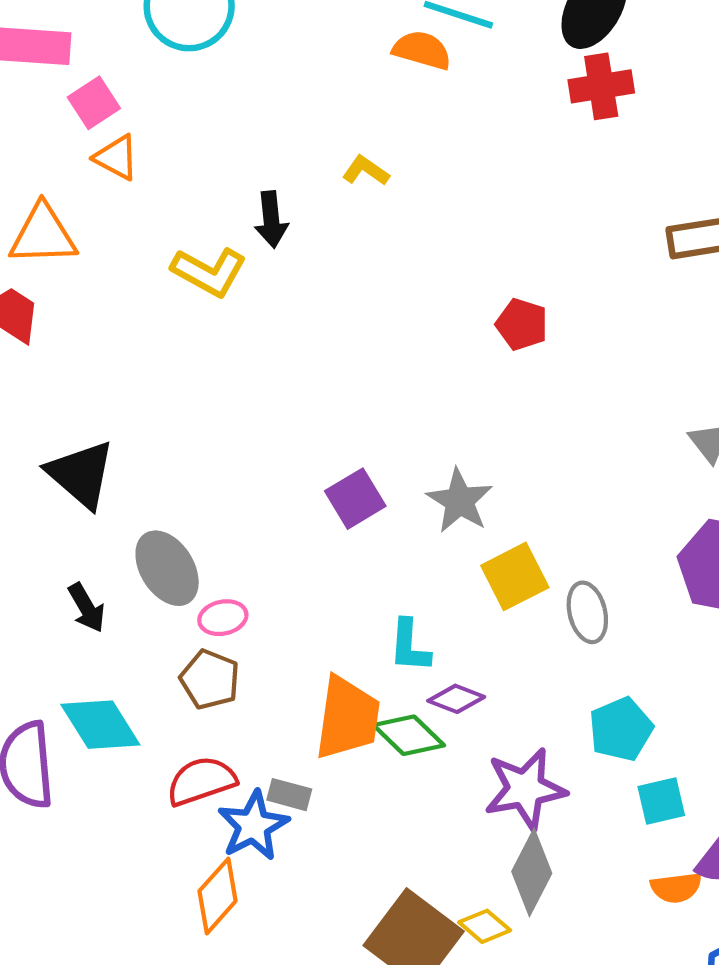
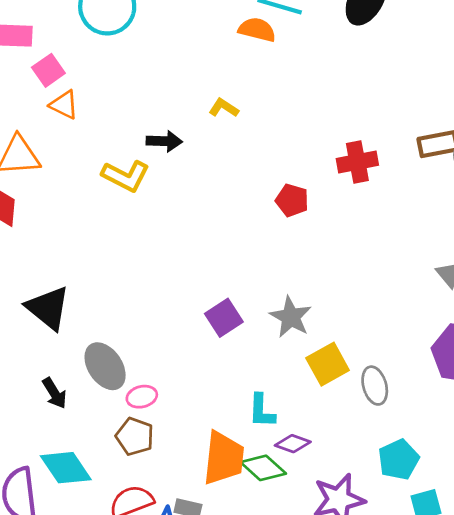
red cross: (601, 86) -> (357, 162), moved
black arrow: (271, 220) -> (164, 141), turned -80
red pentagon: (522, 324) -> (292, 200), moved

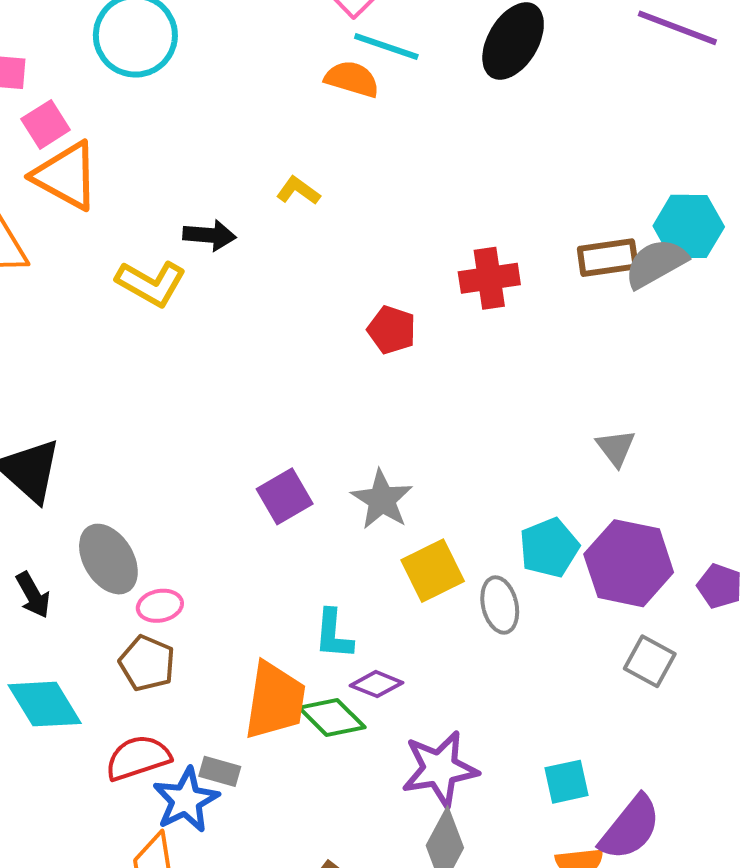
orange triangle: (64, 105) -> (66, 176), size x1.6
cyan pentagon: (399, 460) -> (549, 548), moved

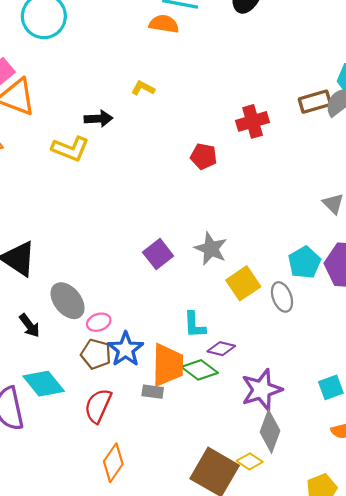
red semicircle: (138, 758) -> (98, 406), turned -40
gray rectangle: (220, 771) -> (153, 392), moved
blue star: (186, 800) -> (126, 349), moved

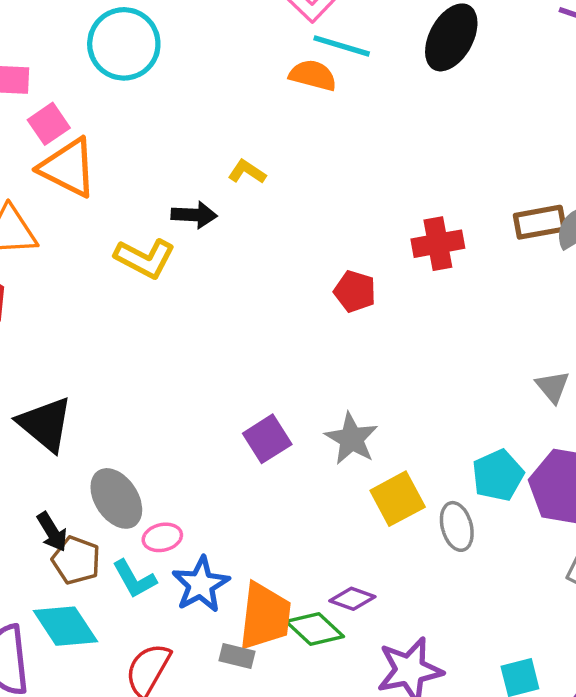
yellow L-shape: (143, 88) -> (247, 172), moved
cyan L-shape: (194, 325) -> (134, 579), moved, turned -32
brown pentagon: (96, 354) -> (76, 560), moved

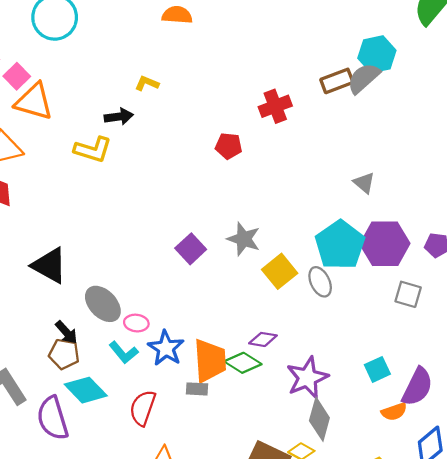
cyan pentagon: (498, 475) -> (340, 245), size x1.5
pink ellipse: (162, 537) -> (136, 323), turned 30
brown pentagon: (76, 560) -> (64, 354), moved

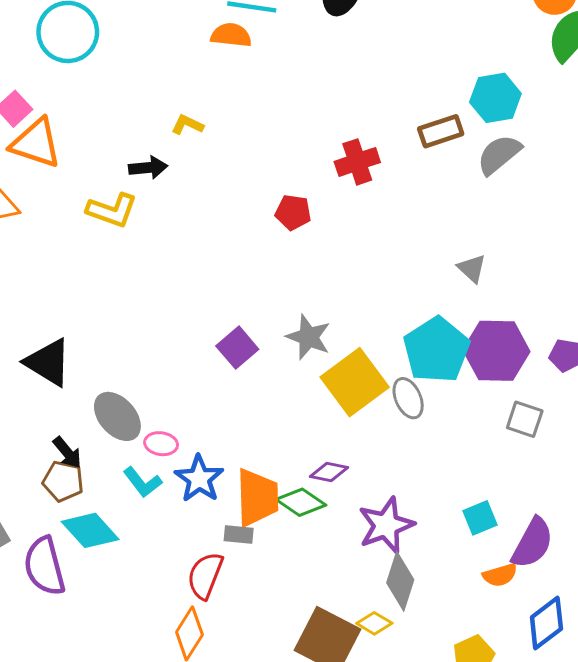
gray semicircle: (364, 78) -> (499, 154), moved
yellow square: (280, 271) -> (355, 382), size x1.4
red semicircle: (143, 408) -> (205, 576), moved

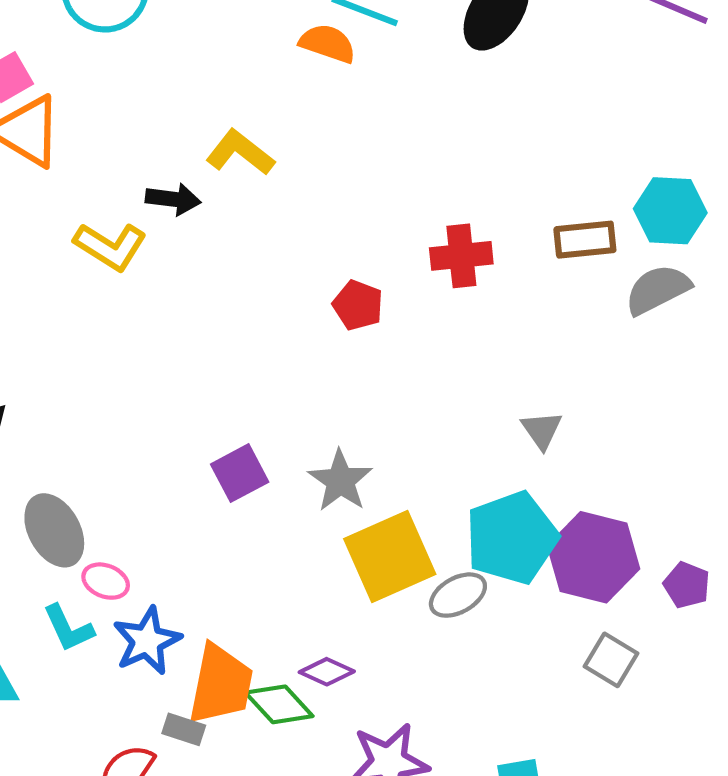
yellow L-shape: (187, 125) -> (240, 152), size x1.5
gray triangle: (472, 268) -> (542, 430), moved
gray ellipse: (408, 398) -> (458, 595), turned 72

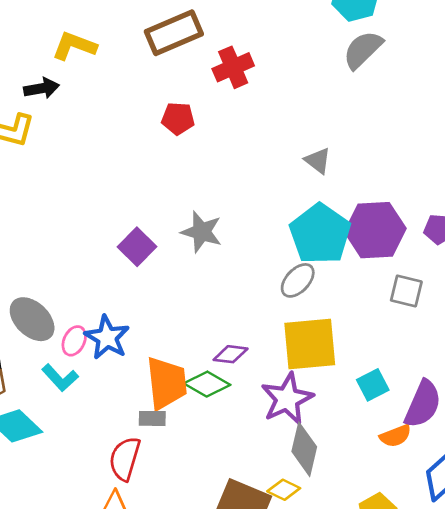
brown rectangle: (585, 240) -> (174, 33), moved, size x1.4
yellow square: (390, 557) -> (310, 344), moved, turned 36
pink ellipse: (106, 581) -> (74, 341), turned -68
blue star: (147, 641) -> (107, 337), moved

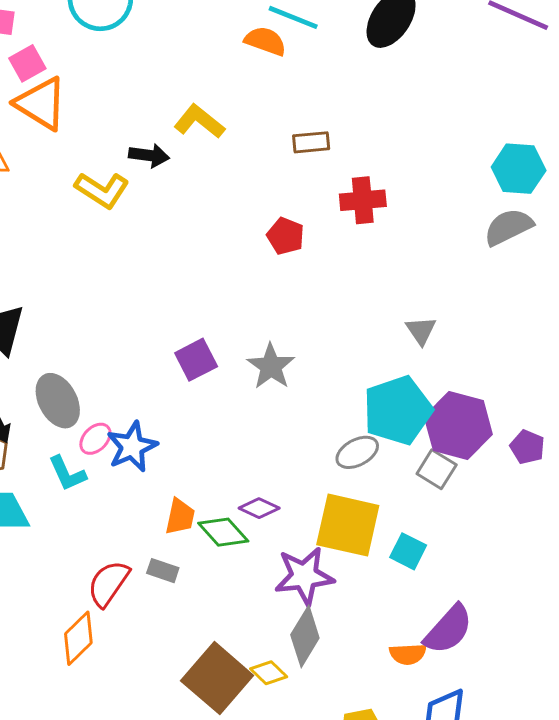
brown rectangle: (174, 33) -> (311, 142), size x0.6
gray square: (406, 291) -> (437, 469), moved
orange trapezoid: (167, 383) -> (180, 517), size x0.6
cyan square: (373, 385) -> (408, 551), moved, turned 36
gray rectangle: (152, 418) -> (163, 571), moved

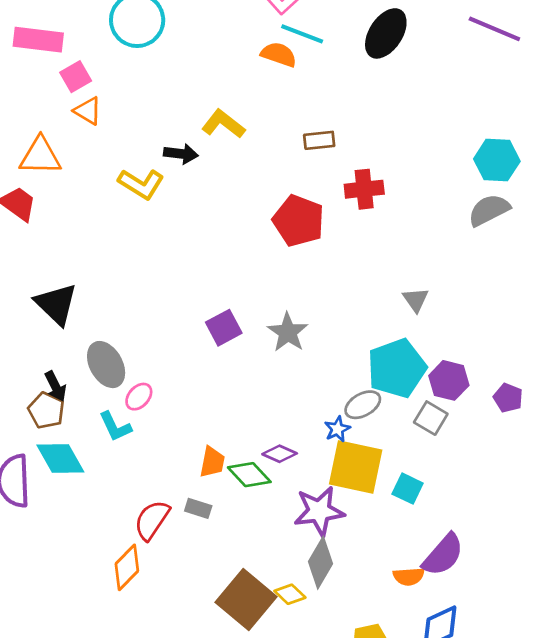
orange triangle: (41, 104) -> (88, 111), size x0.6
red pentagon: (285, 236) -> (299, 221), size x1.6
purple hexagon: (458, 426) -> (449, 380), size x0.7
blue star: (132, 447) -> (337, 429), moved, size x0.6

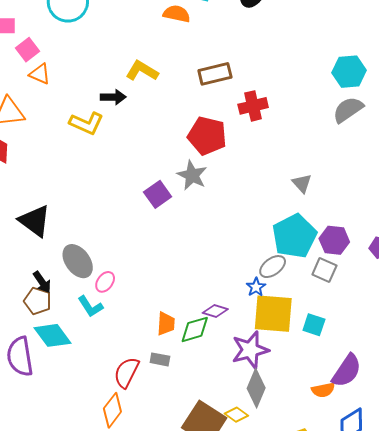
brown rectangle: (319, 140) -> (215, 74), size x1.4
purple square: (224, 328) -> (158, 194), moved
gray star: (288, 332) -> (192, 175), moved
green diamond: (249, 475) -> (195, 329), turned -56

